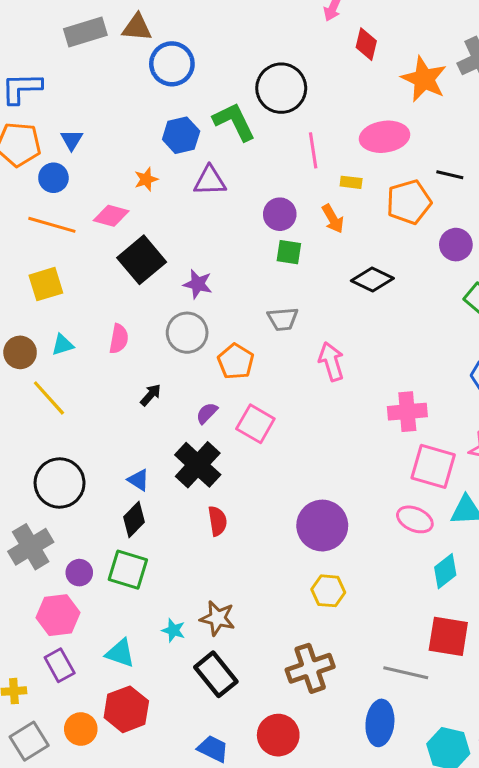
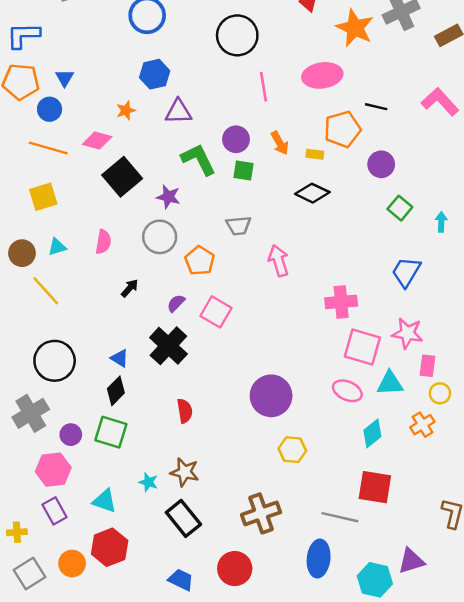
green L-shape: (234, 122) -> (198, 159), moved
yellow rectangle: (351, 182) -> (315, 154), moved
red semicircle: (217, 521) -> (185, 411), moved
yellow hexagon: (328, 591) -> (292, 450), moved

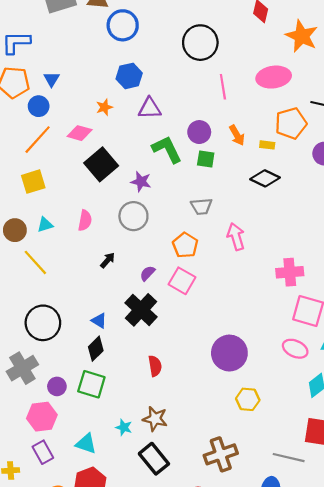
orange line: (48, 148) -> (38, 140), turned -64
orange pentagon: (200, 261) -> (185, 245), moved

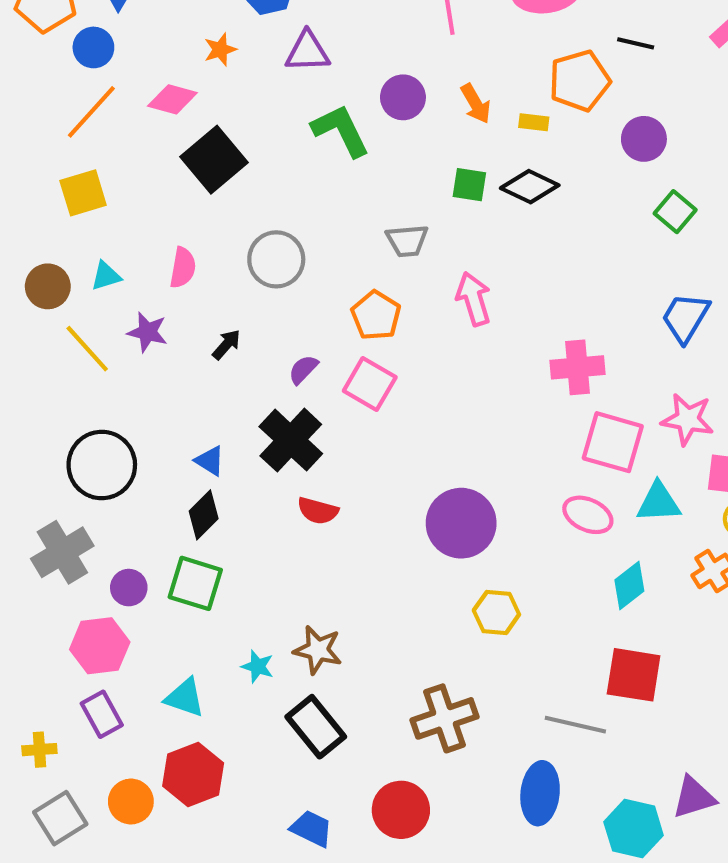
green square: (206, 159) -> (469, 185), moved
purple star: (141, 182) -> (147, 332), moved
red semicircle: (155, 366) -> (318, 511), moved, turned 114

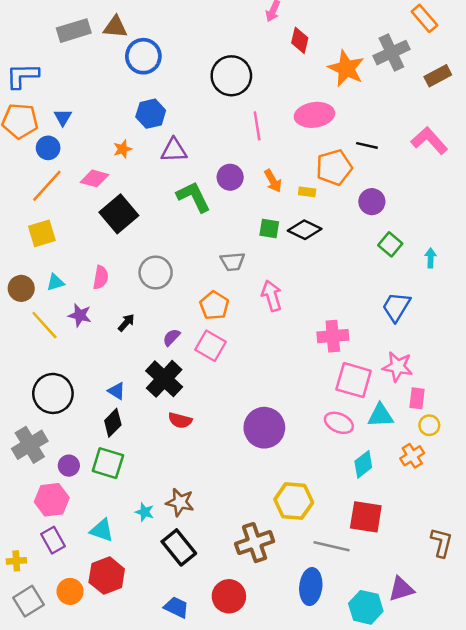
yellow hexagon: (496, 612) -> (294, 501), moved, size x1.4

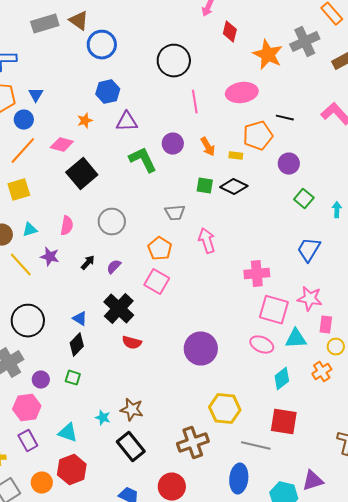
brown triangle: (115, 27) -> (79, 21), turned 30
purple semicircle: (171, 337) -> (114, 267), moved
green square: (108, 463) -> (73, 378), size x0.6

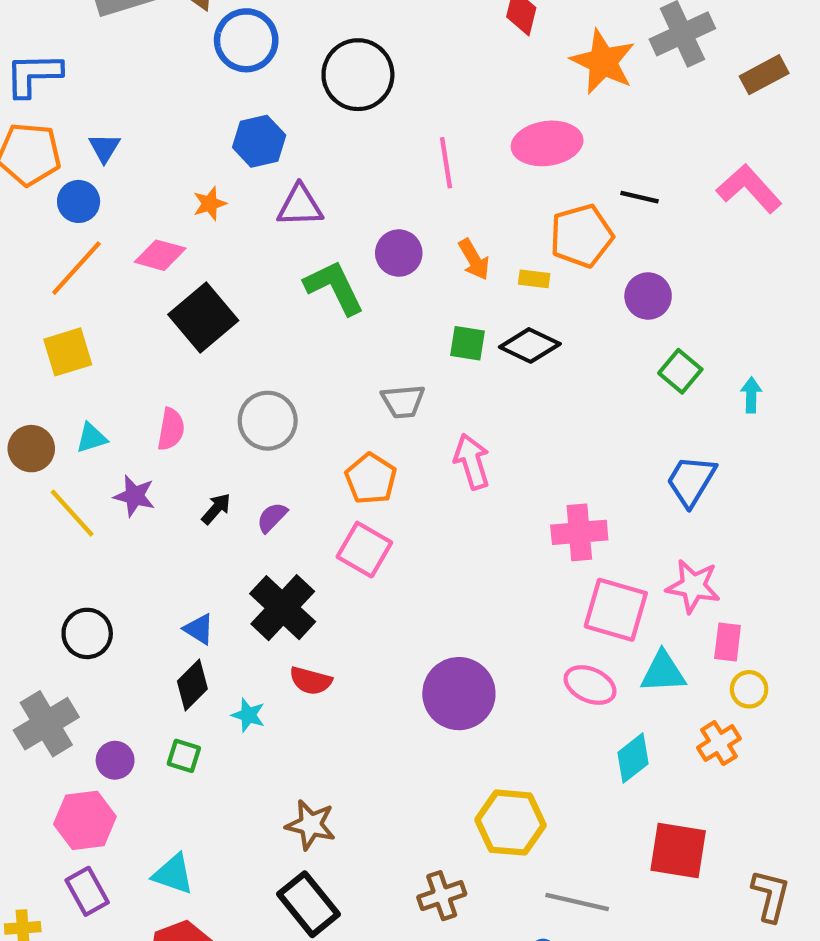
black circle: (174, 61) -> (358, 75), moved
black circle: (28, 321) -> (87, 633), size x0.7
cyan star: (103, 418) -> (248, 715), moved
red square: (284, 422) -> (678, 850), moved
brown cross: (193, 443) -> (442, 896), size x0.7

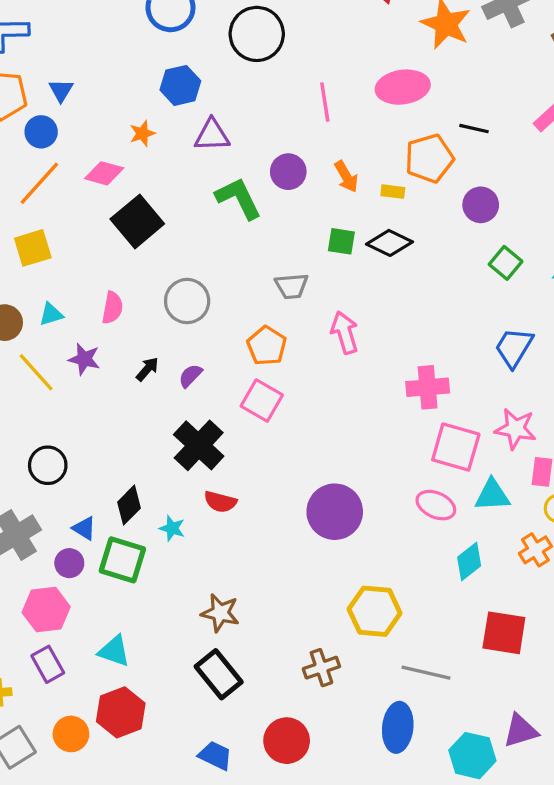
blue triangle: (199, 629) -> (84, 528), moved
green square: (184, 756) -> (122, 560), size x1.8

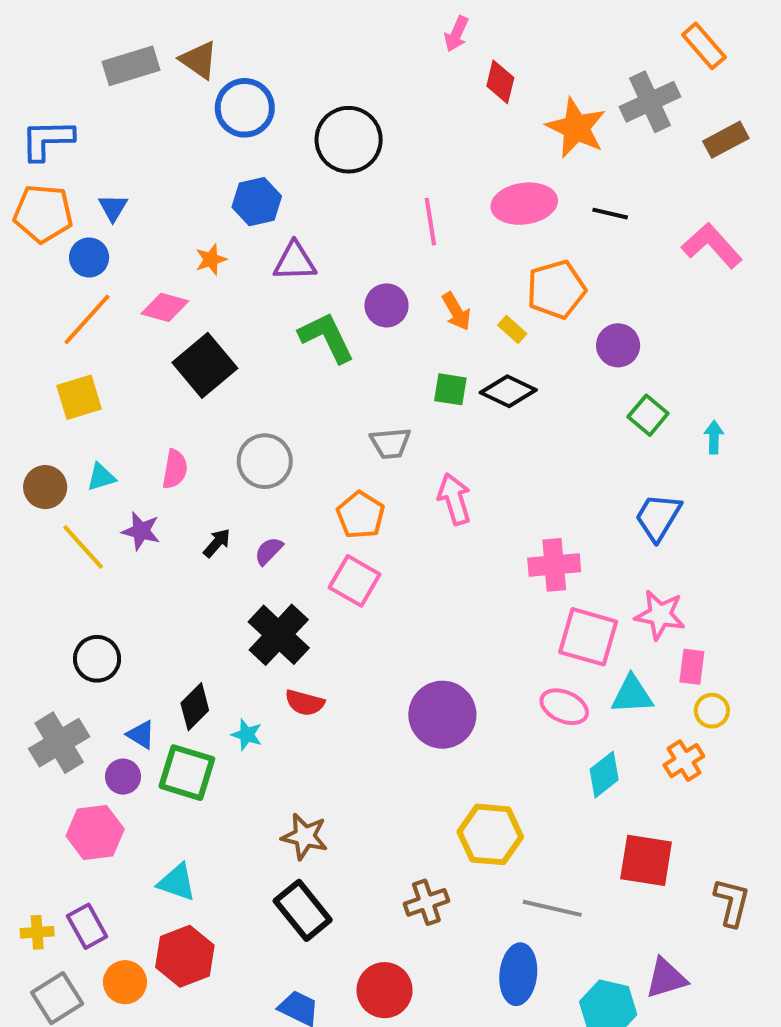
black line: (474, 129) -> (610, 214), moved
yellow rectangle: (393, 192) -> (512, 329), turned 35
purple rectangle: (48, 664) -> (87, 926), moved

